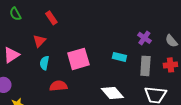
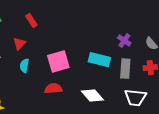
cyan rectangle: (119, 57) -> (99, 60), size x1.5
red semicircle: (58, 86) -> (53, 89), moved

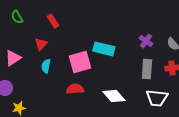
cyan rectangle: (99, 60) -> (104, 49), moved

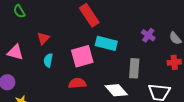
red rectangle: (53, 21) -> (89, 15), moved, size x1.6
pink triangle: (13, 58) -> (15, 52), turned 48
gray rectangle: (147, 69) -> (134, 68), moved

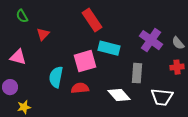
purple cross: (148, 35) -> (151, 40), size x1.6
red triangle: (43, 38) -> (43, 34), moved
cyan semicircle: (48, 60) -> (56, 77), moved, size x1.5

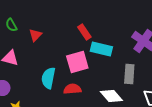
green semicircle: (22, 16) -> (11, 25), moved
red rectangle: (92, 20) -> (84, 32), moved, size x0.7

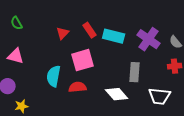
red triangle: (35, 35) -> (63, 33), moved
cyan rectangle: (101, 49) -> (114, 36), moved

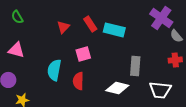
purple cross: (149, 39) -> (161, 18), moved
pink square: (83, 60) -> (83, 54), size x0.7
red semicircle: (78, 87) -> (78, 81), turned -84
white diamond: (117, 94) -> (117, 88), turned -35

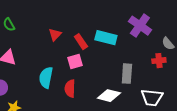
purple cross: (161, 18) -> (140, 26), moved
red rectangle: (90, 24) -> (81, 42), moved
red cross: (175, 60) -> (159, 61), moved

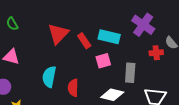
red triangle: (55, 35) -> (58, 34), size x1.6
red cross: (159, 61) -> (156, 53), moved
pink square: (75, 62) -> (103, 61), moved

